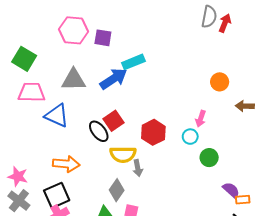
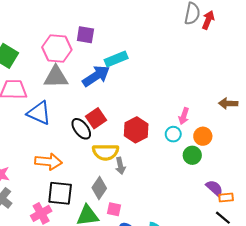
pink hexagon: (74, 30) -> (57, 48), moved
orange circle: (220, 82) -> (203, 136), moved
black square: (57, 195) -> (60, 193), moved, turned 30

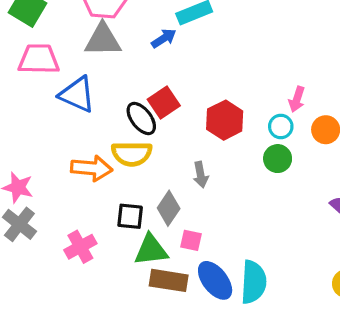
blue arrow: (96, 76) -> (164, 38), size x0.6
yellow semicircle: (106, 152) -> (132, 154), moved
green circle: (192, 155) -> (278, 159), moved
black square: (60, 193) -> (130, 216), moved, size x0.7

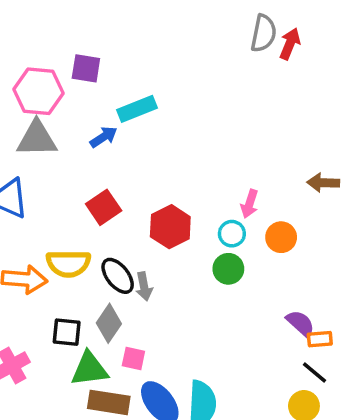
black ellipse: (141, 118) -> (118, 276), moved

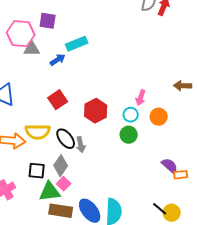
gray triangle: (37, 139) -> (32, 49), moved, size x0.7
pink square: (133, 358) -> (64, 184), moved, turned 32
black line: (315, 373) -> (160, 209), moved

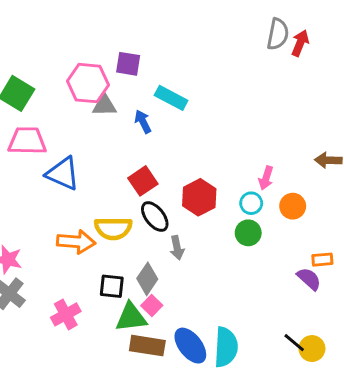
cyan rectangle: (77, 44) -> (171, 98), turned 50
blue arrow: (58, 60) -> (143, 122), turned -84
black ellipse: (66, 139) -> (155, 217), moved
orange rectangle: (181, 175) -> (322, 260), moved

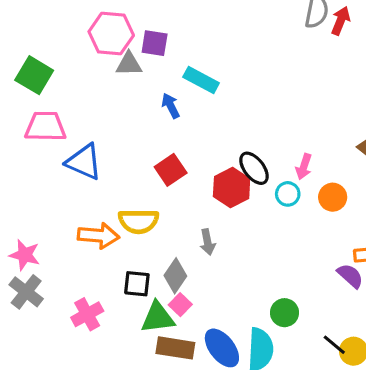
pink hexagon: (88, 83) -> (111, 34), moved
gray triangle: (104, 105) -> (129, 64), moved
black ellipse: (155, 217) -> (254, 168), moved
green circle: (248, 233) -> (285, 313), moved

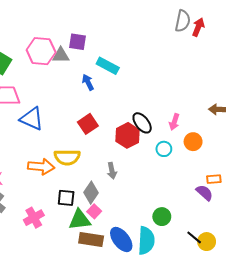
pink hexagon: (111, 34) -> (41, 51), moved
cyan circle: (288, 194) -> (164, 149), moved

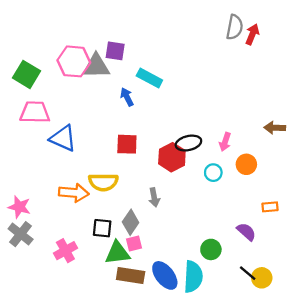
gray triangle: (61, 55) -> (96, 66), size x1.4
black ellipse: (142, 123) -> (188, 143), turned -65
red square: (88, 124) -> (127, 144), turned 36
purple semicircle: (205, 193) -> (246, 232), moved
pink square: (94, 211) -> (134, 244), turned 32

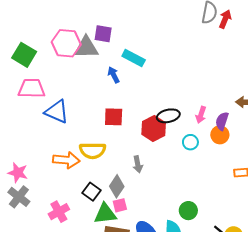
black square: (102, 228) -> (91, 192), turned 30
purple semicircle: (246, 232) -> (222, 121), moved, turned -114

